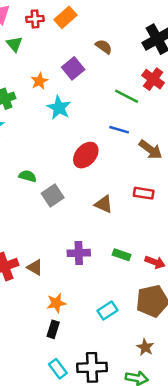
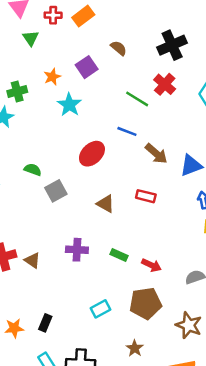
orange star: (56, 303) -> (14, 328), moved

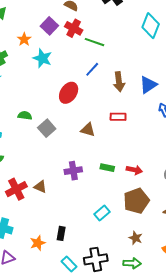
red cross: (165, 84) -> (74, 28), moved
blue line: (127, 131) -> (92, 69), turned -56
brown arrow: (156, 154) -> (119, 82), turned 54

